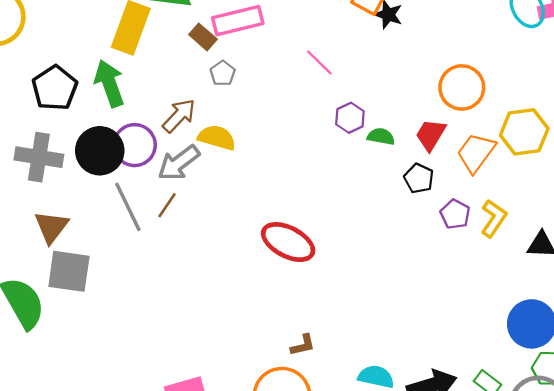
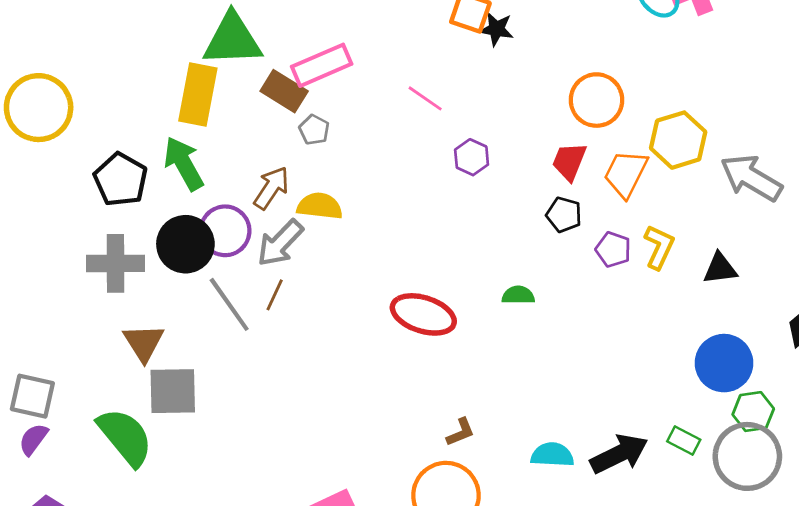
brown rectangle: (203, 37) -> (284, 91), size x1.4
green semicircle: (381, 136) -> (518, 295), moved

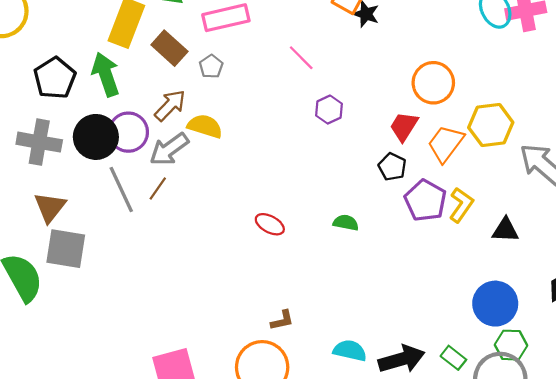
brown rectangle: (284, 91) -> (169, 48), moved
purple pentagon: (613, 250) -> (425, 200), size x1.5
red ellipse: (423, 314) -> (270, 224), size x0.6

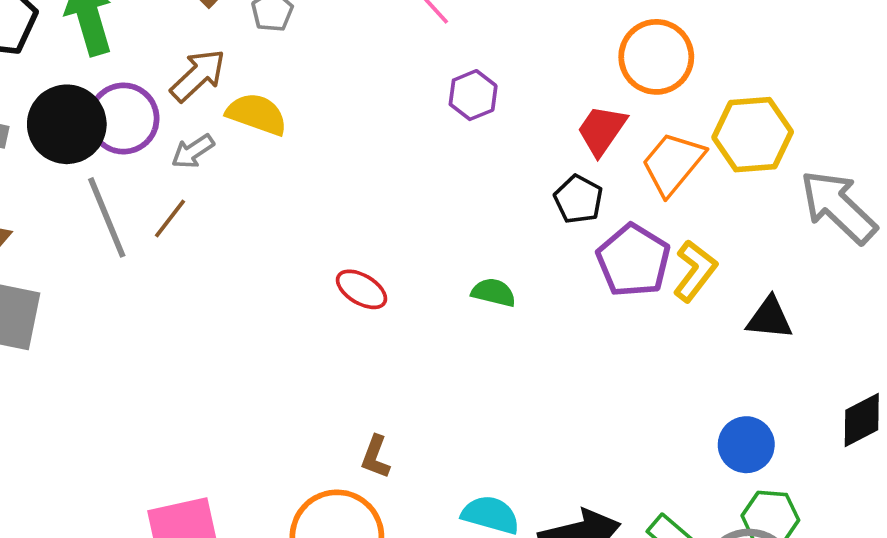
gray arrow: (169, 149) -> (193, 151), size x0.6
blue circle: (495, 304) -> (746, 445), size x0.7
brown L-shape: (282, 320) -> (375, 457), turned 120

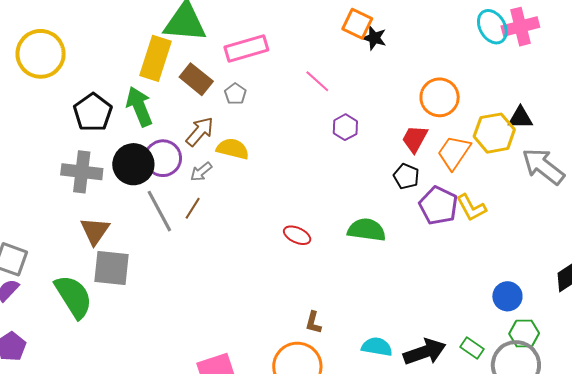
yellow L-shape: (695, 271) -> (471, 208), turned 120
green semicircle: (493, 292) -> (367, 230), size x1.6
black triangle: (770, 318) -> (520, 118), moved

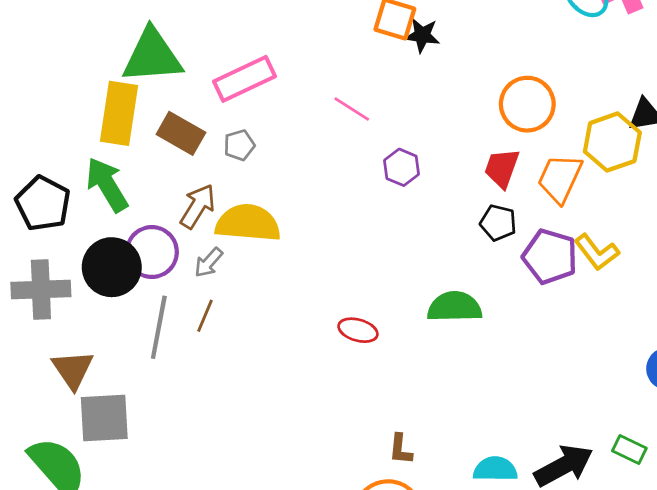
gray pentagon: (235, 94) -> (239, 145), turned 30
yellow semicircle: (233, 149) -> (248, 223), size x1.4
gray line: (159, 211) -> (159, 327), turned 48

